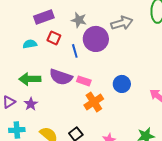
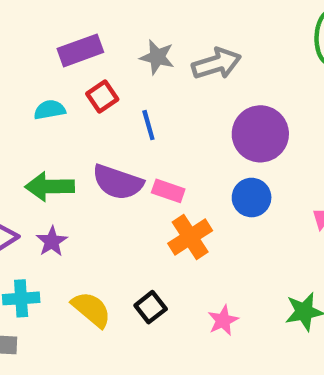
gray arrow: (122, 23) -> (216, 64), moved
red square: (54, 38) -> (102, 97), turned 32
purple circle: (96, 39) -> (260, 134), moved

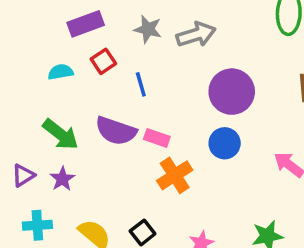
green arrow: (50, 187) -> (61, 134), turned -141

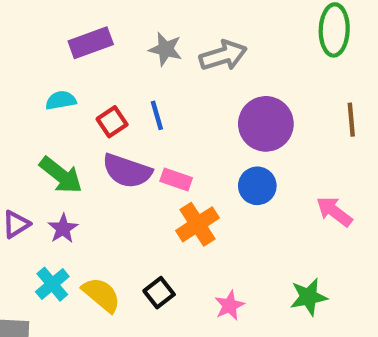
red square: (103, 61) -> (112, 122), moved
cyan cross: (37, 225) -> (52, 284), moved, turned -36

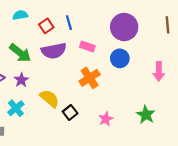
purple semicircle: (127, 171) -> (54, 51), turned -30
pink rectangle: (176, 179) -> (87, 46), moved
pink arrow: (334, 211) -> (159, 71), turned -126
yellow semicircle: (101, 295) -> (49, 98), moved
green star: (309, 297) -> (146, 115), turned -30

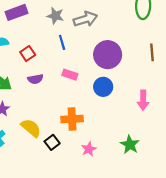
blue line: (69, 23) -> (62, 42), moved
purple semicircle: (54, 51) -> (35, 79), size x0.6
orange cross: (90, 78) -> (72, 119), moved, turned 30

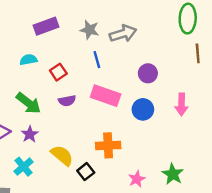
brown line: (152, 52) -> (198, 53), moved
purple circle: (108, 55) -> (148, 73), size x0.6
pink rectangle: (70, 75) -> (106, 96), size x1.6
pink arrow: (143, 100) -> (181, 104), moved
pink star: (89, 149) -> (137, 179), moved

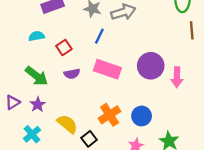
blue line: (97, 60) -> (99, 36), turned 42
purple circle: (148, 73) -> (151, 66), moved, size x1.5
blue circle: (143, 109) -> (142, 116), moved
orange cross: (108, 145) -> (110, 115), turned -30

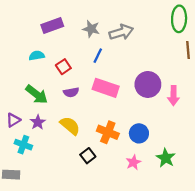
orange cross: (110, 115) -> (108, 132), turned -35
yellow semicircle: (67, 124) -> (70, 126), moved
cyan cross: (32, 134) -> (23, 145), moved, turned -30

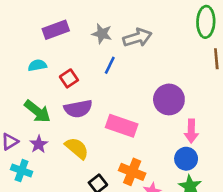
pink rectangle: (106, 88) -> (122, 126), moved
purple semicircle: (71, 92) -> (78, 109), size x1.5
pink arrow: (173, 96) -> (191, 131), moved
orange cross: (108, 132) -> (132, 172), moved
blue circle: (139, 133) -> (186, 159), moved

